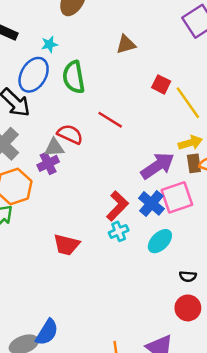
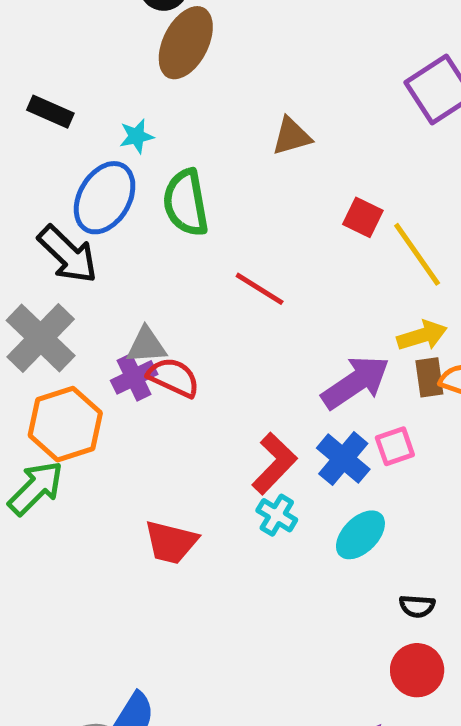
red semicircle: (70, 134) -> (173, 377), moved
pink square: (177, 197) -> (395, 446), size x0.6
cyan cross: (119, 231) -> (277, 515), turned -36

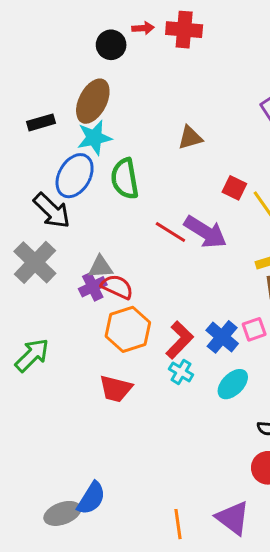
brown ellipse: (186, 43) -> (93, 101), moved
black rectangle: (50, 112) -> (41, 122), turned -40
cyan star: (137, 136) -> (94, 138), size x1.6
purple arrow: (356, 382) -> (205, 232), moved, turned 66
orange hexagon: (65, 424) -> (128, 329), moved

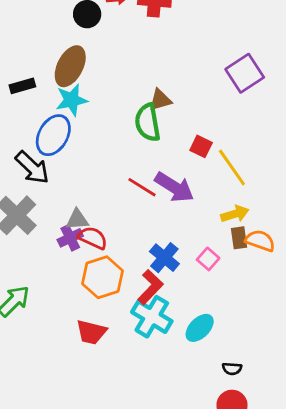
green semicircle: (125, 179) -> (148, 122), moved
pink square: (254, 329) -> (208, 259), moved, turned -30
blue cross: (222, 337) -> (164, 258), moved
cyan cross: (181, 372) -> (152, 317), size x1.8

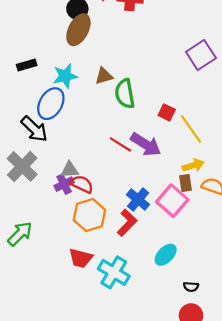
brown ellipse: (70, 66) -> (78, 30), moved
brown triangle: (160, 100) -> (104, 76), moved
brown rectangle: (239, 238) -> (185, 183), moved
pink square: (208, 259) -> (172, 201), size x1.8
cyan cross: (152, 317) -> (114, 272), moved

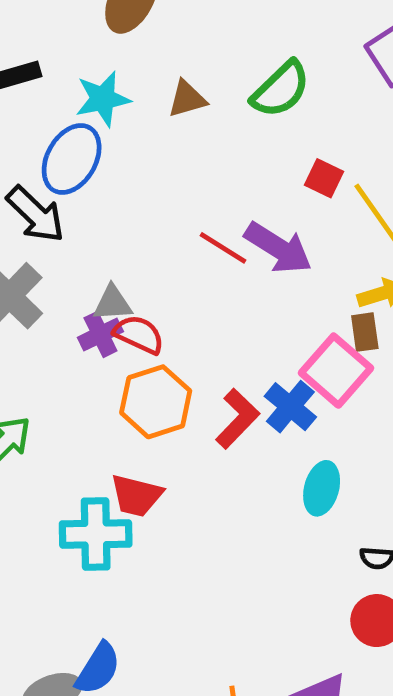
green semicircle: (125, 94) -> (281, 89), moved, turned -124
blue cross: (138, 200) -> (290, 407), moved
cyan ellipse: (166, 255) -> (322, 488), turned -30
cyan cross: (114, 272) -> (96, 534), moved, turned -32

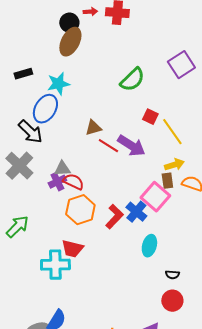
brown triangle: (187, 99) -> (93, 128), moved

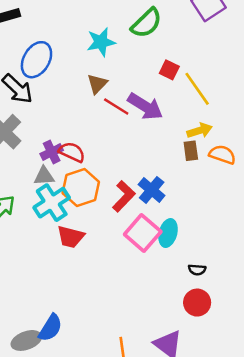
cyan star: (58, 84) -> (101, 42), moved
brown triangle: (93, 128) -> (97, 84), turned -30
gray triangle: (62, 169) -> (44, 176), moved
pink square: (155, 197) -> (143, 233), moved
cyan cross: (55, 265) -> (52, 203), moved, turned -32

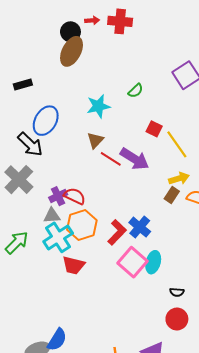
green semicircle: (147, 23) -> (136, 91), size x0.6
brown rectangle: (191, 151) -> (172, 195), turned 42

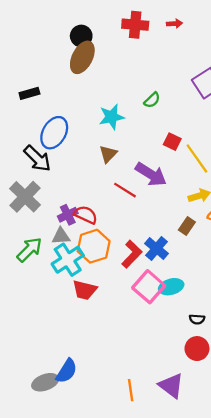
red arrow: (92, 20) -> (175, 24), moved
red line: (111, 159) -> (125, 190), moved
brown rectangle: (172, 195) -> (187, 226), moved
green arrow: (17, 243) -> (29, 250), moved
cyan ellipse: (153, 262) -> (171, 287), turned 60

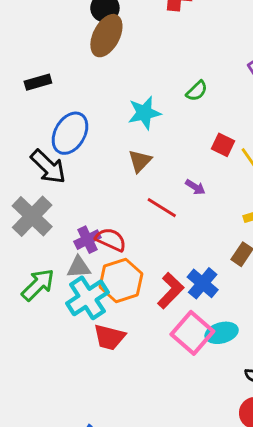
purple arrow: (151, 174) -> (195, 187), size x0.5

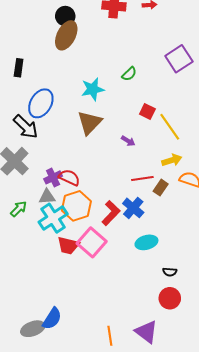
black rectangle: (38, 82) -> (19, 68), turned -66
brown triangle: (140, 161) -> (90, 123), size x1.5
red line: (162, 208) -> (142, 178), moved, turned -40
green arrow: (38, 285) -> (19, 209), size x0.7
pink square: (192, 333) -> (92, 242), moved

